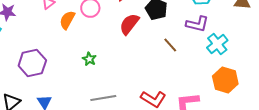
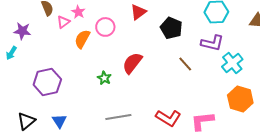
red semicircle: (129, 24) -> (132, 63), moved

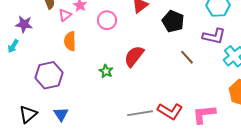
orange semicircle: (82, 39) -> (70, 41), moved, turned -30
gray line: (118, 117) -> (140, 113), moved

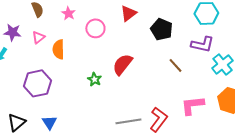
pink triangle: (65, 15) -> (38, 37), moved
red L-shape: (170, 111) -> (158, 119), turned -85
pink L-shape: (204, 114) -> (192, 105), moved

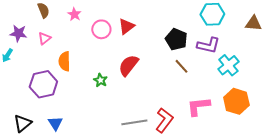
red triangle: (128, 13) -> (126, 26), moved
black pentagon: (161, 29) -> (176, 39), moved
orange semicircle: (58, 49) -> (64, 61), moved

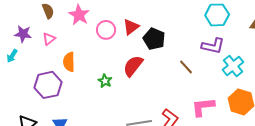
pink star: (74, 14) -> (79, 15), size x1.5
black pentagon: (176, 39) -> (154, 39), moved

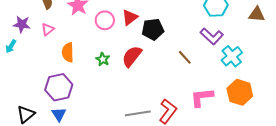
black pentagon: (154, 39) -> (153, 29), turned -30
purple L-shape: (213, 46) -> (212, 36), turned 30
green star: (105, 81) -> (103, 59), moved
purple hexagon: (48, 85) -> (59, 87), moved

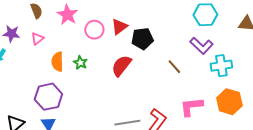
cyan cross: (232, 56) -> (221, 66), turned 30
green star: (103, 59) -> (80, 63), moved

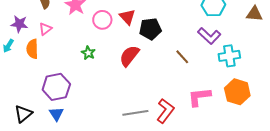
red triangle: (119, 27) -> (127, 17), turned -36
orange semicircle: (57, 62) -> (32, 49), moved

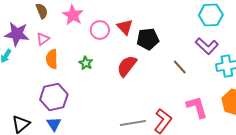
purple star: (19, 24) -> (17, 34), size x1.4
orange semicircle: (32, 49) -> (52, 59), moved
pink L-shape: (199, 97) -> (197, 107), turned 80

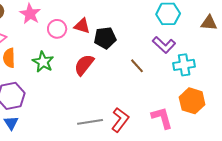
red triangle: (125, 27) -> (82, 26), turned -30
green star: (86, 63) -> (43, 62), size x1.5
pink L-shape: (197, 107) -> (162, 118), moved

